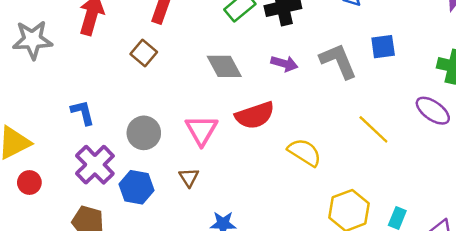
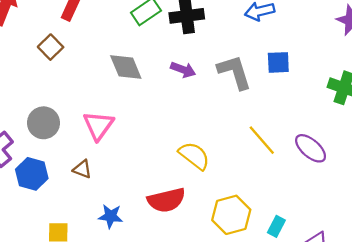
purple ellipse: (433, 111) -> (311, 148), moved
red semicircle: (255, 115) -> (166, 200), moved
brown triangle: (189, 177) -> (82, 169), turned -42

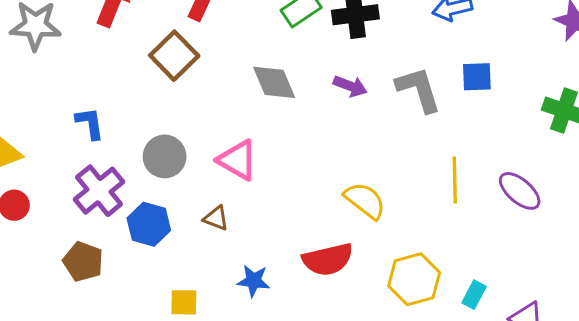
brown square: (51, 47) -> (174, 56), size x1.4
pink triangle: (98, 125) -> (238, 160), turned -36
yellow line: (262, 140) -> (455, 180), turned 40

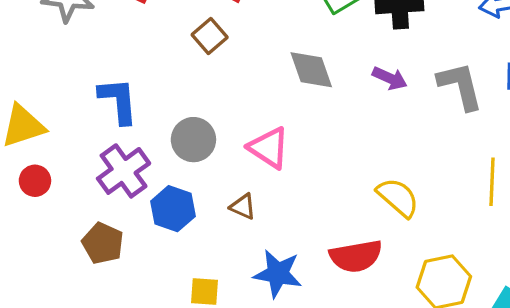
brown square: (174, 56) -> (210, 36), size x0.7
blue L-shape: (90, 123) -> (118, 101), size x1.4
blue star: (254, 281) -> (278, 274), size x1.4

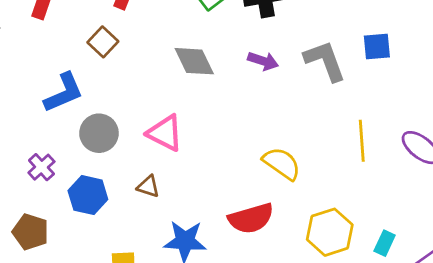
blue L-shape: (118, 101) -> (64, 93), moved, turned 78
purple cross: (124, 171) -> (41, 167), size x0.6

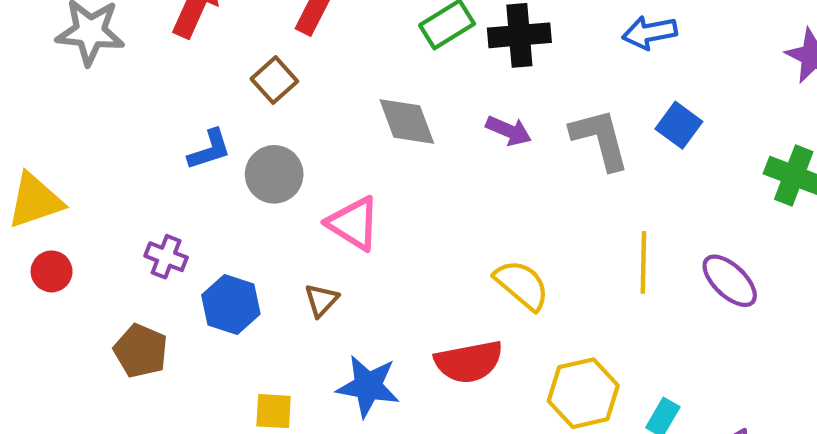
blue square: (377, 47) -> (679, 125), turned 36
blue L-shape: (64, 93) -> (209, 150), size x0.7
gray circle: (99, 133) -> (274, 174), moved
purple cross: (41, 167) -> (166, 257), turned -32
brown triangle: (148, 186) -> (321, 300), turned 50

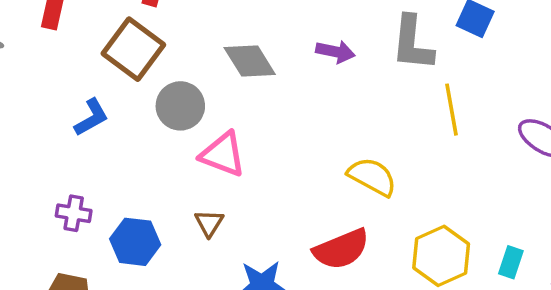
brown square: (274, 80) -> (133, 49), size x1.6
gray L-shape: (600, 139) -> (412, 43), turned -148
gray circle: (274, 174) -> (180, 106), moved
yellow line: (643, 262) -> (452, 110), moved

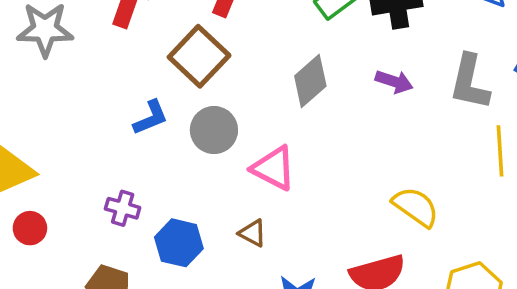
gray diamond: (250, 61) -> (310, 81), turned 74
gray circle: (180, 106) -> (214, 130), moved
brown triangle: (209, 223) -> (253, 233), turned -40

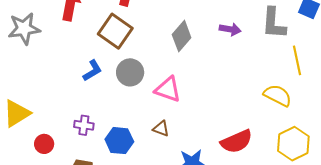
yellow semicircle: (416, 207) -> (278, 95), moved
red circle: (30, 228) -> (44, 144), moved

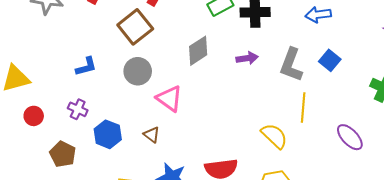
purple arrow: (230, 29) -> (247, 58), turned -35
blue L-shape: (92, 71) -> (86, 67), moved

